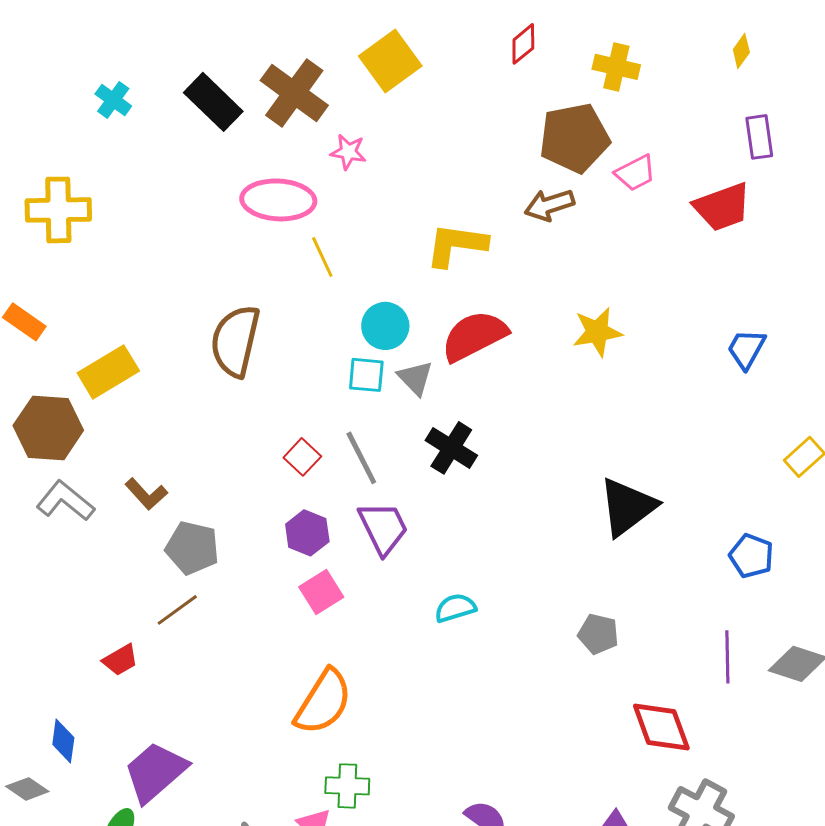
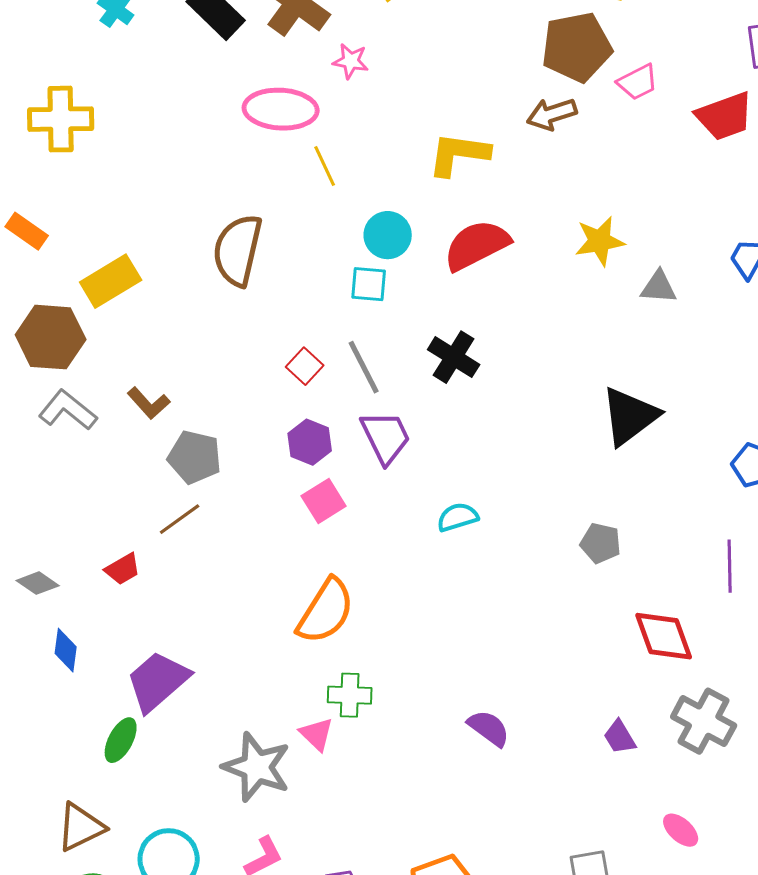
gray triangle: (415, 378) -> (659, 287), moved, turned -42
gray diamond: (27, 789) -> (38, 583), moved

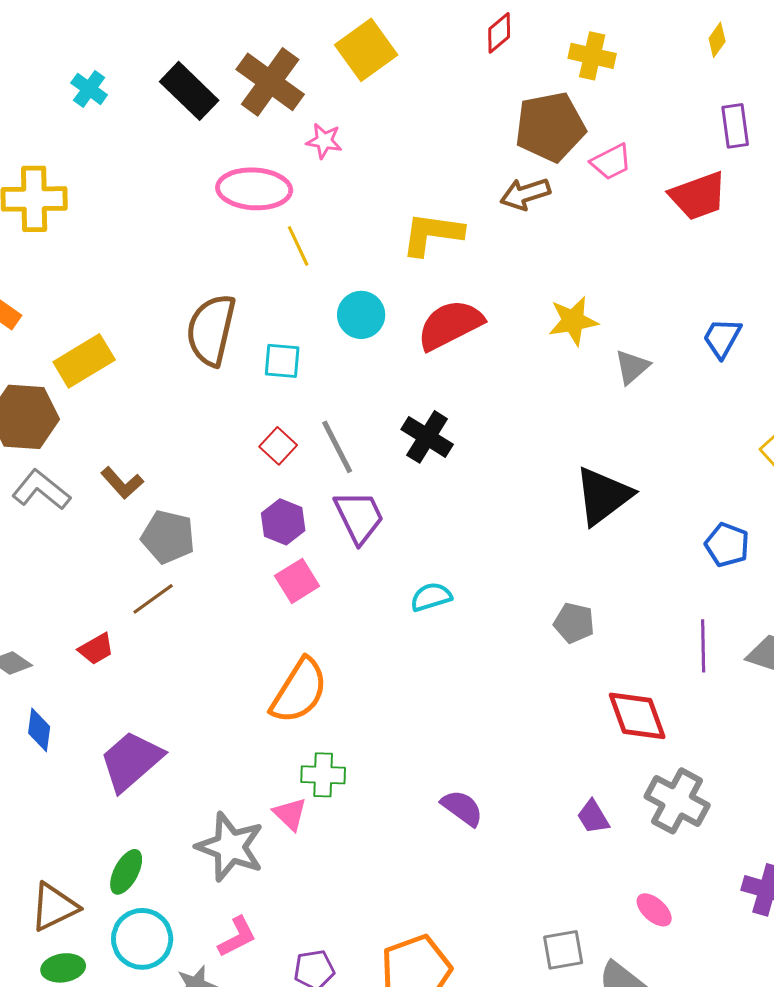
cyan square: (369, 284) -> (282, 361), moved
gray triangle: (659, 287) -> (632, 367), turned -45
green ellipse: (121, 740) -> (126, 872), moved

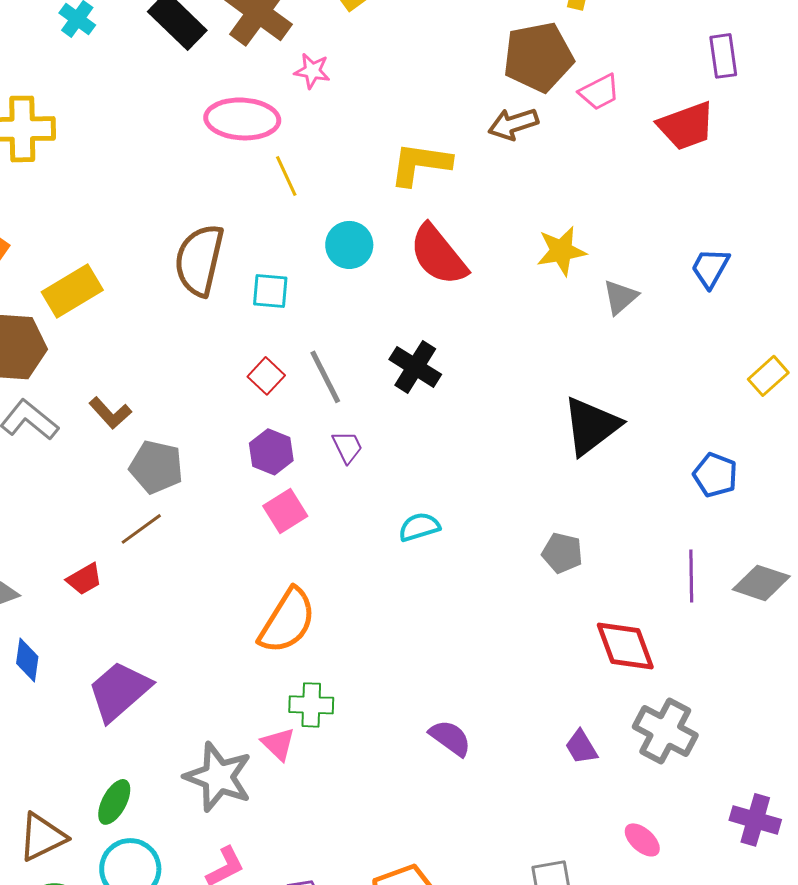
red semicircle: (450, 325) -> (438, 255), turned -102
purple trapezoid: (359, 517) -> (347, 447), size x0.6

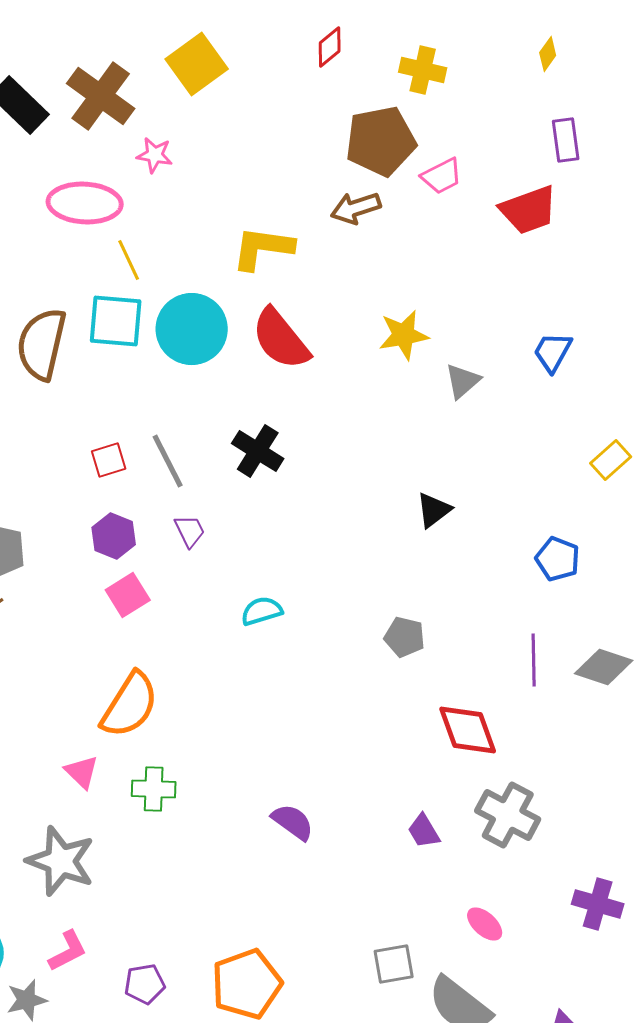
cyan circle: (349, 245) -> (192, 329), size x1.5
cyan square: (270, 291) -> (116, 321), moved, size x1.5
red square: (266, 376) -> (109, 460), turned 30
black triangle: (591, 426) -> (434, 510), size x0.6
pink triangle: (278, 744) -> (82, 772), moved

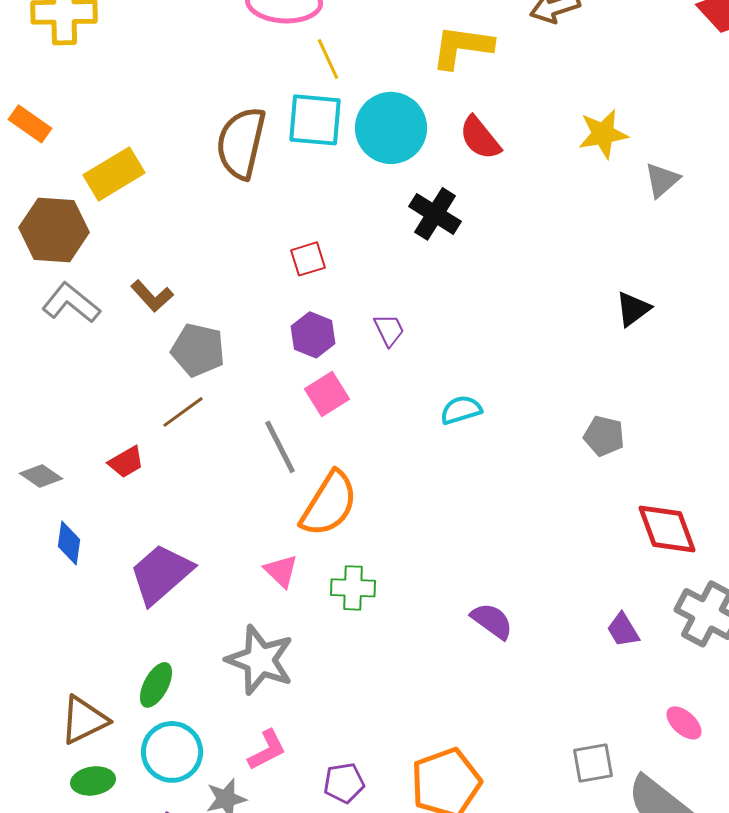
red semicircle: (281, 339) -> (480, 138), size x0.7
black cross: (258, 451) -> (435, 214), moved
gray line: (168, 461) -> (280, 447), moved

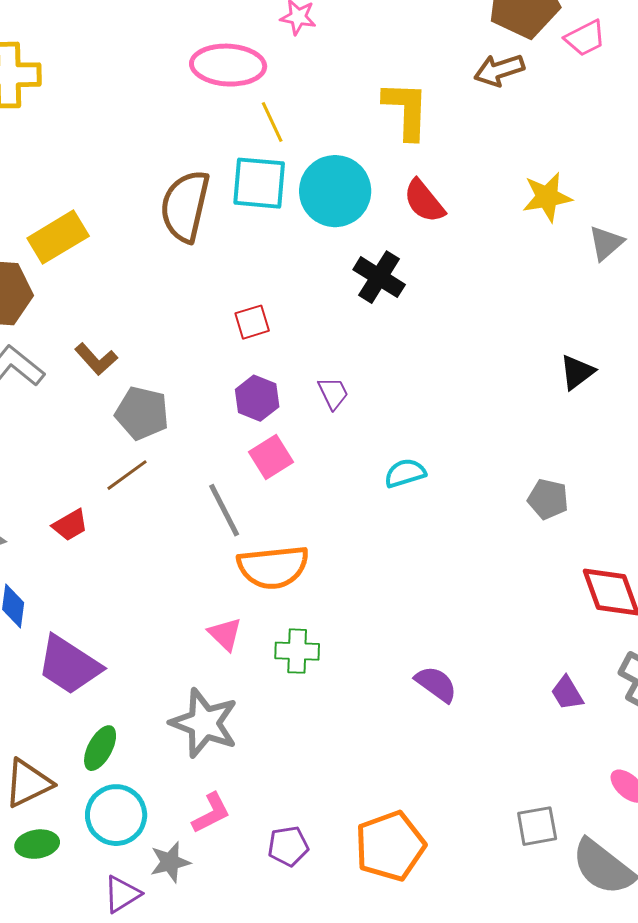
yellow L-shape: (462, 47) -> (406, 110), turned 84
orange semicircle: (329, 504) -> (273, 567), turned 52
purple trapezoid: (161, 574) -> (69, 665), moved, turned -106

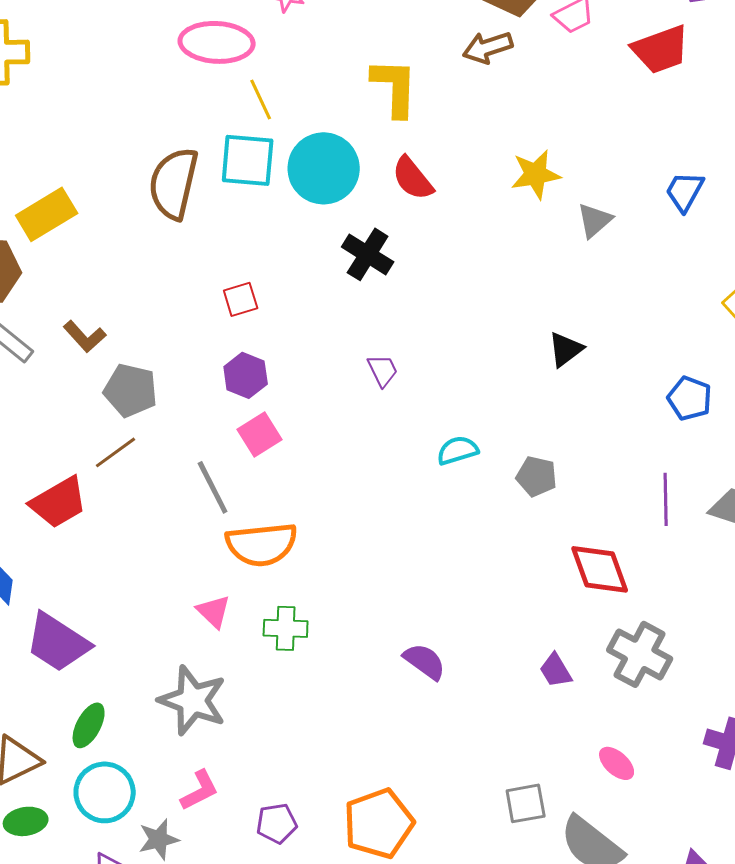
purple trapezoid: (333, 393) -> (383, 370), moved
cyan semicircle: (405, 473) -> (458, 450), moved
red trapezoid: (70, 525) -> (59, 502), size x1.6

